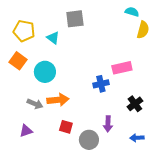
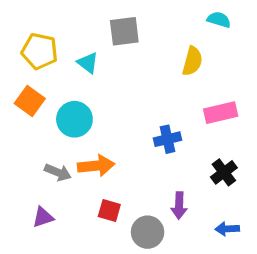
yellow semicircle: (143, 30) -> (192, 61), moved
pink rectangle: (122, 68) -> (221, 113), moved

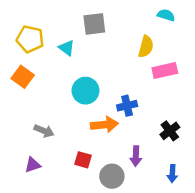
pink rectangle: (221, 113) -> (165, 70), moved
cyan circle: (74, 119) -> (85, 91), moved
orange arrow: (96, 166) -> (104, 125), moved
blue arrow: (227, 229) -> (172, 174), turned -84

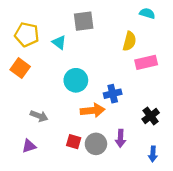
gray circle: (112, 176) -> (96, 144), moved

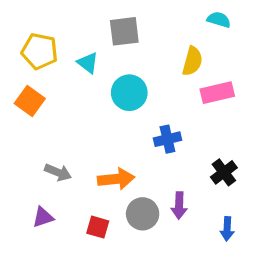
cyan circle: (76, 80) -> (129, 93), moved
orange arrow: (93, 110) -> (116, 179), moved
red square: (74, 142) -> (98, 227), moved

